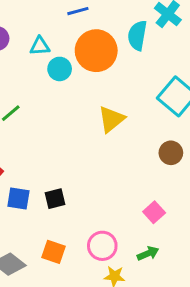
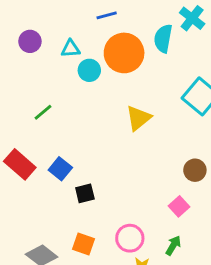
brown circle: (171, 153) -> (195, 170), moved
blue square: (18, 199) -> (60, 169), moved, turned 30
green arrow: (148, 253) -> (173, 245), turned -36

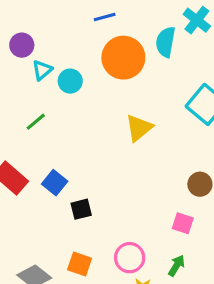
cyan triangle: (70, 49) -> (42, 70), moved, turned -36
cyan circle: (89, 70) -> (70, 81), moved
pink square: (179, 206) -> (183, 223), turned -30

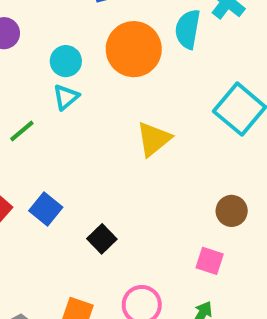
cyan triangle: (42, 70) -> (66, 97), moved
cyan circle: (70, 81) -> (66, 61), moved
black square: (81, 209) -> (102, 239), moved, turned -30

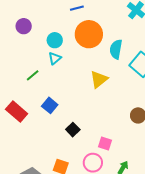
cyan semicircle: (188, 29) -> (116, 49), moved
blue square: (46, 209) -> (50, 105), moved
pink square: (210, 261) -> (105, 144), moved

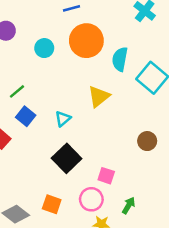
cyan triangle: (55, 58) -> (63, 119), moved
blue square: (50, 105) -> (26, 116), moved
black square: (73, 130) -> (67, 158), size x1.6

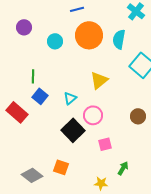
cyan semicircle: (120, 59) -> (119, 39), moved
green line: (17, 91) -> (33, 76), turned -48
pink square: (106, 176) -> (105, 144), turned -32
pink circle: (91, 199) -> (93, 115), moved

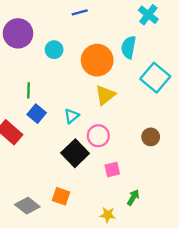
purple circle: (24, 27) -> (18, 33), size x1.6
orange circle: (89, 35) -> (97, 60), moved

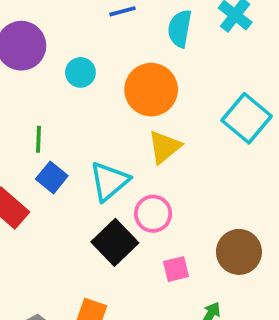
cyan semicircle: (129, 47) -> (180, 29), moved
cyan triangle: (72, 116) -> (109, 181), size x1.6
brown circle: (151, 137) -> (239, 252), moved, size x1.5

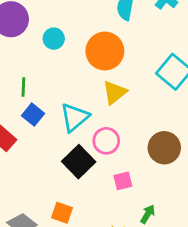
brown circle: (239, 252) -> (164, 148), moved

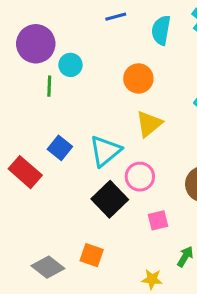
cyan circle: (54, 39) -> (70, 65), moved
orange circle: (105, 51) -> (138, 78), size x0.7
green line: (23, 87) -> (49, 86), moved

